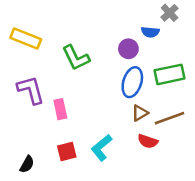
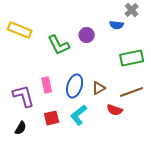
purple circle: (128, 49) -> (87, 35), moved
blue ellipse: (132, 82) -> (75, 86), moved
purple L-shape: (31, 90) -> (24, 96), moved
brown triangle: (140, 113) -> (99, 88), moved

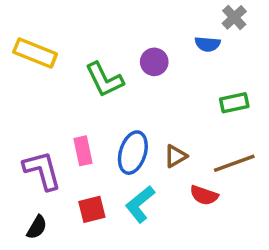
green rectangle: (132, 58) -> (234, 103), size x0.7

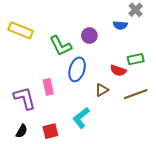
blue ellipse: (133, 153) -> (77, 69), moved
red semicircle: (204, 195) -> (118, 70), moved
red square: (92, 209) -> (50, 131), moved

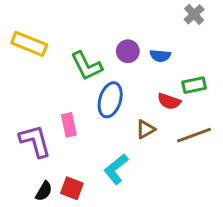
blue semicircle: (120, 25) -> (160, 56), moved
black semicircle: (22, 131) -> (44, 191), moved
red square: (50, 131) -> (72, 188), turned 35

